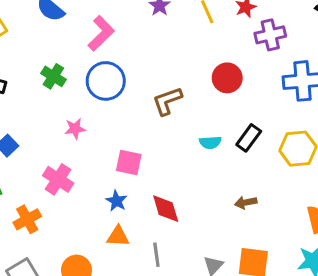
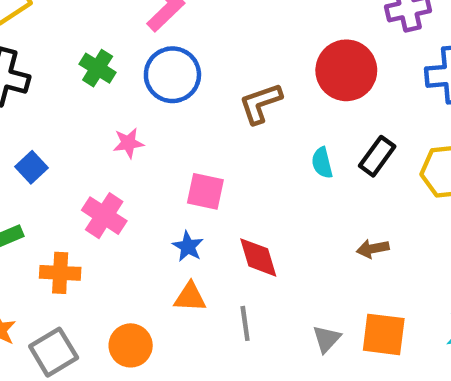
red circle: (227, 78) -> (346, 70), size x1.4
cyan semicircle: (210, 142) -> (322, 163), turned 80
orange cross: (27, 219) -> (60, 273), turned 32

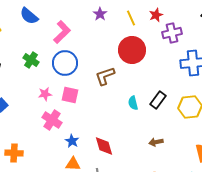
red circle: (346, 70) -> (132, 50), moved
pink square: (205, 191) -> (70, 95), moved
pink cross: (104, 216) -> (52, 120), moved

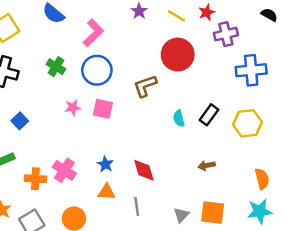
yellow line: (131, 18) -> (176, 16), turned -35
pink cross: (52, 120) -> (64, 170), moved

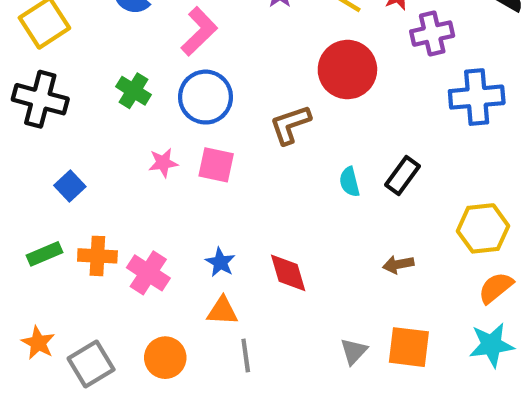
yellow hexagon: (248, 123) -> (483, 228), moved
orange cross: (35, 179) -> (97, 256), moved
orange semicircle: (262, 179) -> (496, 288), turned -115
gray line: (137, 206) -> (246, 356), moved

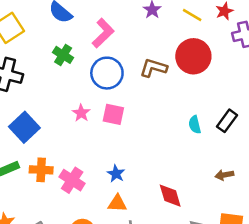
green cross: (133, 91) -> (63, 55), moved
brown L-shape: (290, 125) -> (153, 68), moved, turned 36
pink star: (163, 163) -> (81, 113), turned -30
blue square: (70, 186) -> (24, 127), size x1.6
red diamond: (288, 273) -> (170, 196), moved

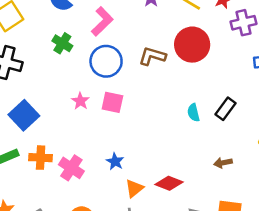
red diamond: (170, 196) -> (169, 183), turned -52
orange triangle: (117, 203) -> (134, 188), moved, turned -42

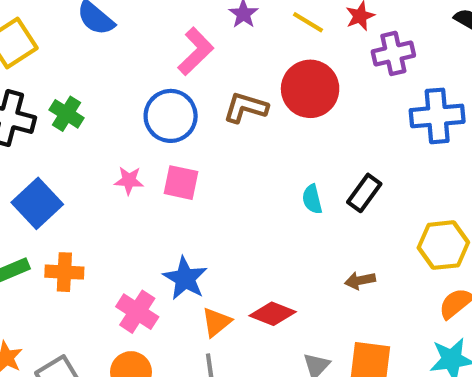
pink L-shape: (102, 21) -> (196, 51), moved
green cross: (62, 43) -> (66, 114), moved
pink star: (80, 101) -> (129, 180), turned -30
blue star: (115, 161) -> (185, 278), size x1.5
pink cross: (71, 168) -> (137, 312), moved

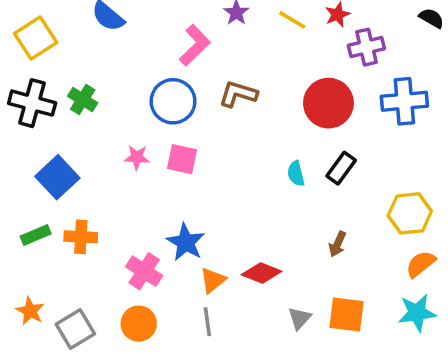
red circle: (310, 89) -> (328, 103), moved
brown arrow: (360, 280) -> (337, 244), turned -55

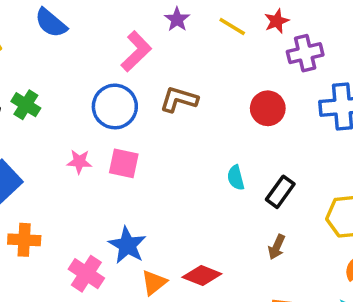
red circle: (328, 103) -> (268, 108), size x0.7
black rectangle: (341, 168) -> (280, 192), moved

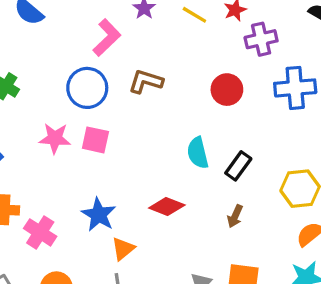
pink star: (79, 162) -> (55, 138), size x1.4
cyan semicircle: (236, 178) -> (198, 153), size x1.4
pink cross: (86, 274) -> (40, 232), moved
red diamond: (202, 275) -> (167, 206), moved

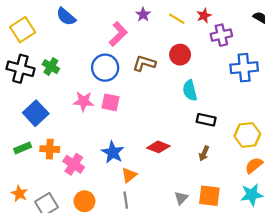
red circle: (227, 90) -> (180, 55), moved
cyan semicircle: (198, 153) -> (190, 90), moved
black rectangle: (238, 166) -> (206, 120), turned 66

